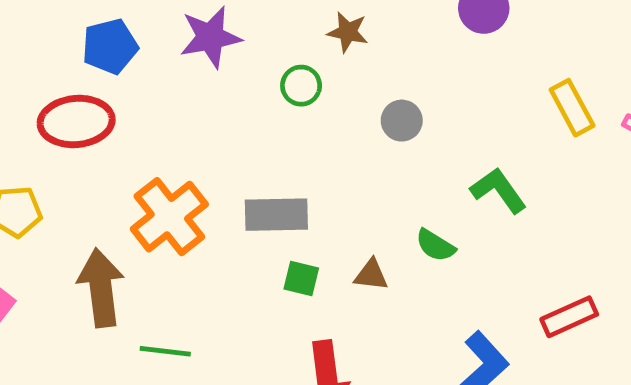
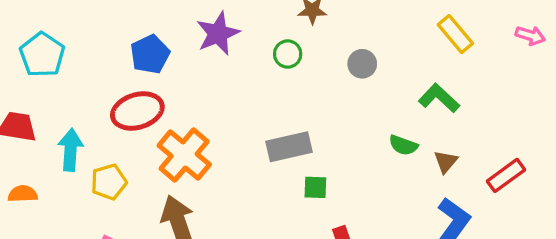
yellow rectangle: (572, 108) -> (455, 34), moved
orange cross: (169, 217) -> (184, 155), moved
brown triangle: (371, 275) -> (446, 162), moved, turned -45

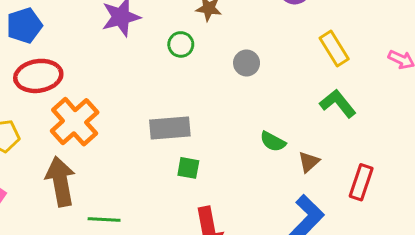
blue pentagon: (150, 54) -> (24, 26), moved
green L-shape: (439, 98) -> (338, 104), moved
red rectangle: (506, 175) -> (361, 182), turned -44

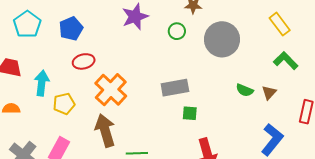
gray circle: (247, 63) -> (222, 39), size x2.0
red ellipse: (38, 76) -> (84, 61), size x0.7
brown triangle: (309, 162) -> (269, 93), moved

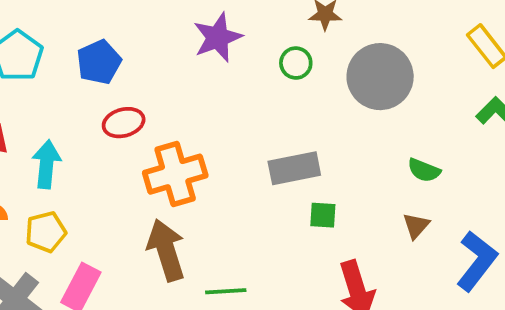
orange cross: (111, 90) -> (175, 174), turned 32
brown triangle: (269, 93) -> (416, 226), moved
yellow pentagon: (64, 104) -> (46, 232), moved

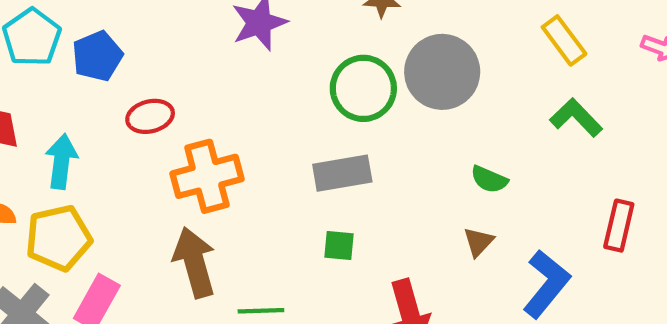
blue pentagon: (99, 62) -> (97, 56), moved
green circle: (296, 63) -> (363, 88), moved, size x1.8
green square: (323, 215) -> (339, 246), moved
yellow pentagon: (46, 232) -> (59, 238), size x1.4

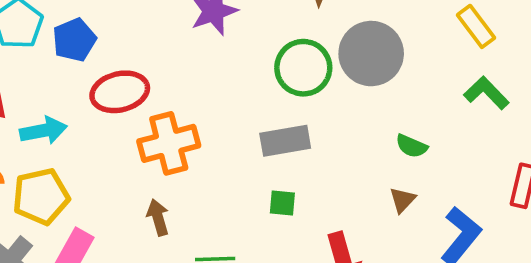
red ellipse: (150, 116) -> (120, 92), size x1.4
cyan arrow: (61, 161) -> (43, 131), turned 72
brown arrow: (195, 262) -> (158, 217), size x0.6

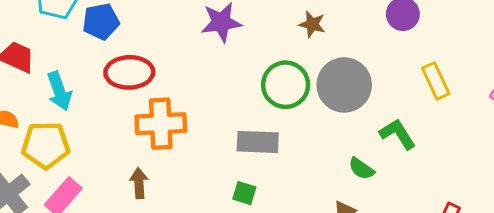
green L-shape: (486, 93) -> (398, 134), moved
cyan arrow: (43, 131) -> (59, 91), turned 69

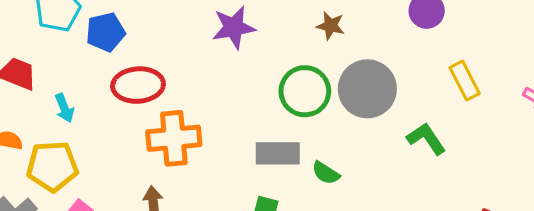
cyan arrow: (59, 91) -> (64, 108), size x0.7
green semicircle: (361, 169) -> (326, 173), moved

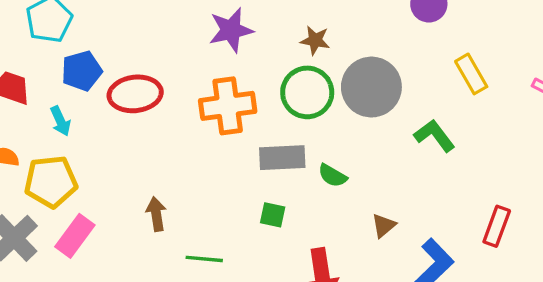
brown star: (331, 26) -> (315, 40), moved
blue pentagon: (105, 32) -> (82, 71), moved
orange cross: (174, 138) -> (228, 106), moved

